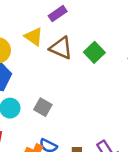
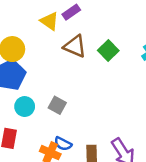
yellow triangle: (34, 37) -> (49, 21), moved

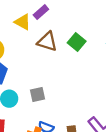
gray square: (57, 105) -> (37, 95), turned -35

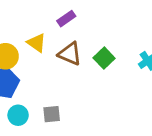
yellow triangle: (23, 22) -> (37, 43), moved

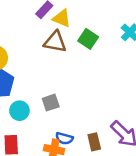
yellow triangle: (37, 43) -> (62, 18), moved

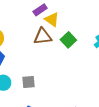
brown triangle: (55, 42) -> (43, 36), turned -30

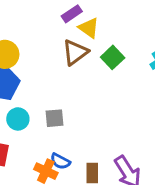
brown triangle: (43, 36) -> (75, 52), turned -30

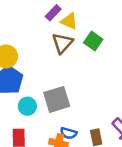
gray square: (55, 118) -> (57, 99), size x1.6

